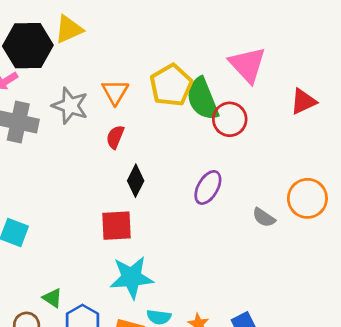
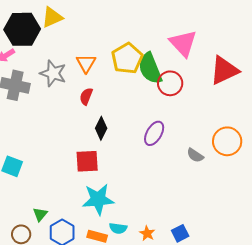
red triangle: (303, 102) -> (224, 70), size x1.5
green triangle: (52, 298) -> (40, 214), turned 35

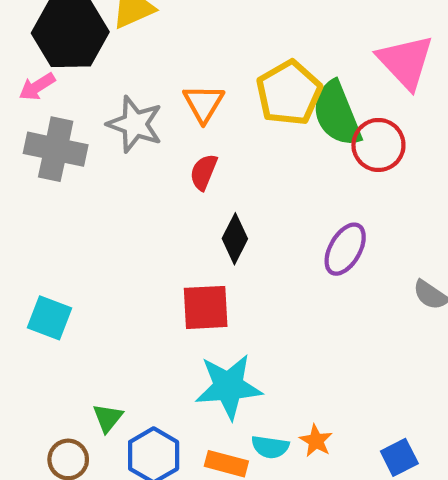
orange star: (147, 233) -> (316, 441), moved

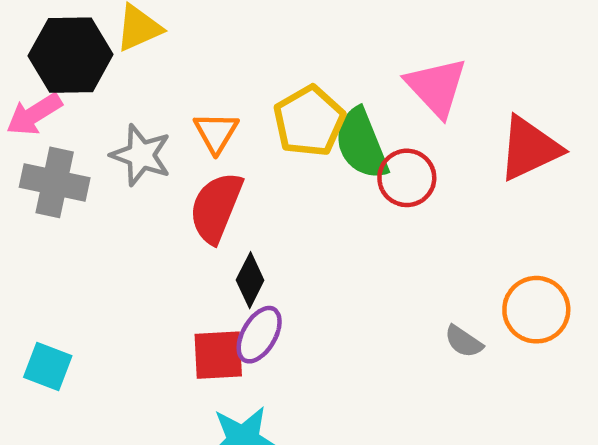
pink arrow: (37, 87) -> (34, 114), size x1.4
red semicircle: (204, 172) -> (216, 207), size x1.8
purple ellipse: (345, 249) -> (259, 335), moved

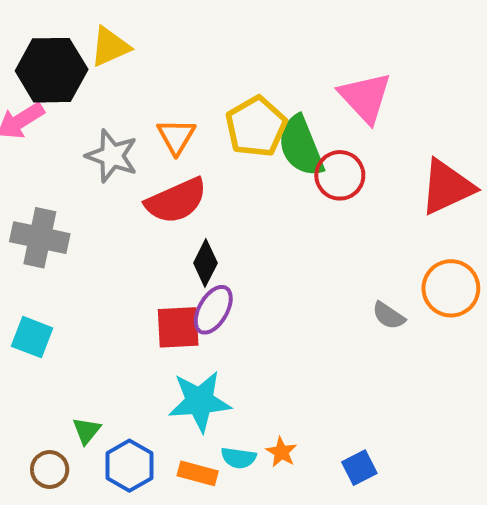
red triangle: (529, 148) -> (447, 187), moved
gray cross: (55, 182) -> (40, 238), moved
red semicircle: (216, 207) -> (176, 201), turned -136

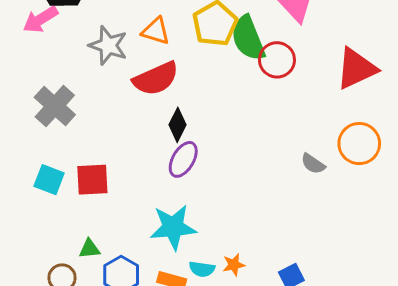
orange triangle: (176, 136) -> (156, 31), turned -44
gray cross: (40, 238) -> (55, 106), turned 30
red square: (178, 327) -> (92, 180), moved
green triangle: (87, 431) -> (89, 249), turned 45
orange star: (281, 452) -> (234, 265), turned 30

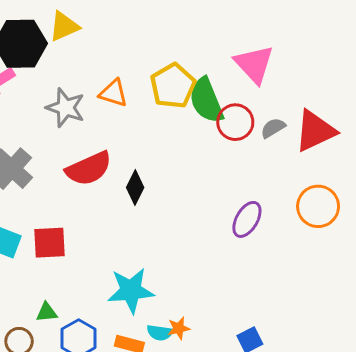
red semicircle: (156, 79) -> (89, 169), moved
purple ellipse: (183, 159) -> (247, 219), moved
gray semicircle: (313, 164) -> (273, 128), moved, turned 115
orange star: (234, 265) -> (179, 328), moved

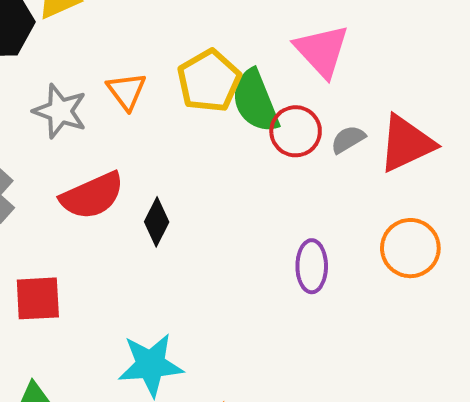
orange triangle: (113, 93) -> (126, 91), turned 36
purple ellipse: (247, 219) -> (312, 266), turned -30

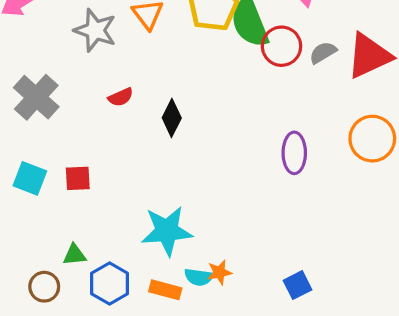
red semicircle: (92, 196) -> (121, 97), size x0.5
red square: (38, 298) -> (78, 178), size x0.7

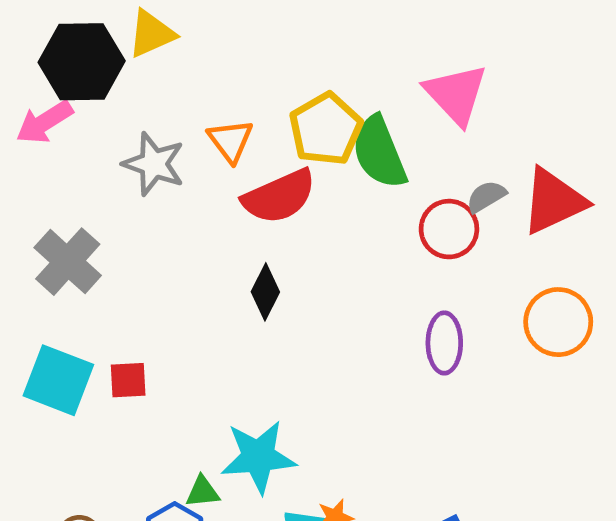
red circle: (282, 46) -> (449, 229), moved
red semicircle: (121, 97) -> (279, 196), moved, size x2.0
cyan square: (30, 178) -> (58, 380), size x1.4
green triangle: (74, 255) -> (203, 492), moved

